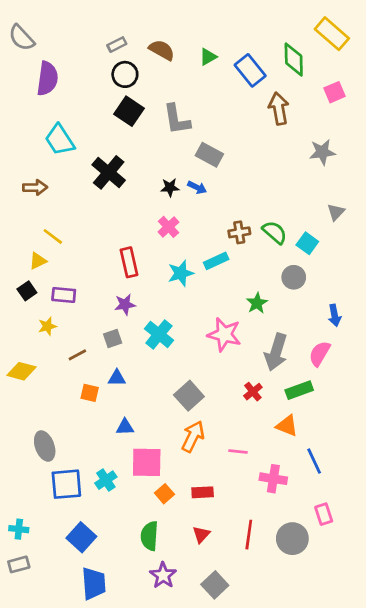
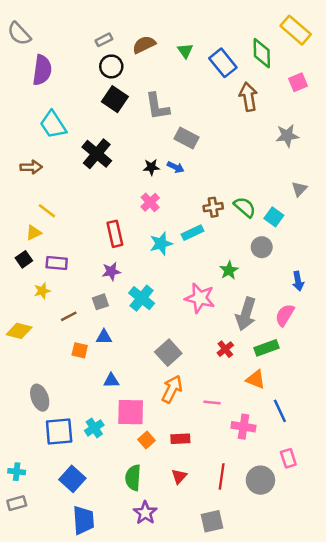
brown semicircle: (162, 50) -> (144, 45), turned -55
green triangle: (208, 57) -> (185, 51), turned -35
gray square: (215, 585) -> (212, 521), moved, turned 30

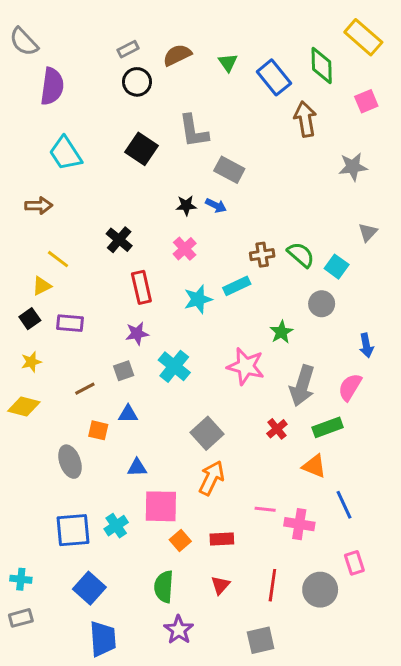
black square: (115, 99) -> (141, 149), moved
black cross: (97, 154) -> (119, 240), moved, size x0.7
yellow star: (42, 291) -> (31, 362), moved
gray ellipse: (40, 398) -> (70, 462), moved
pink line: (212, 402) -> (265, 509), moved

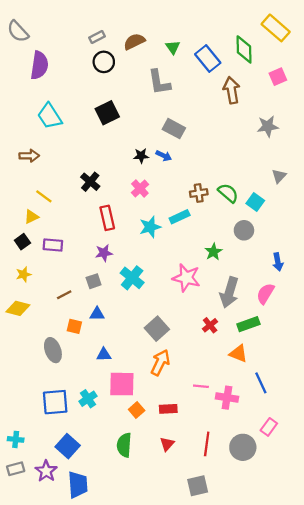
gray L-shape: (194, 131) -> (159, 82), moved
black square: (141, 149) -> (107, 113), turned 30
pink rectangle: (354, 563) -> (269, 427), turned 54
purple star: (179, 630) -> (46, 471), moved

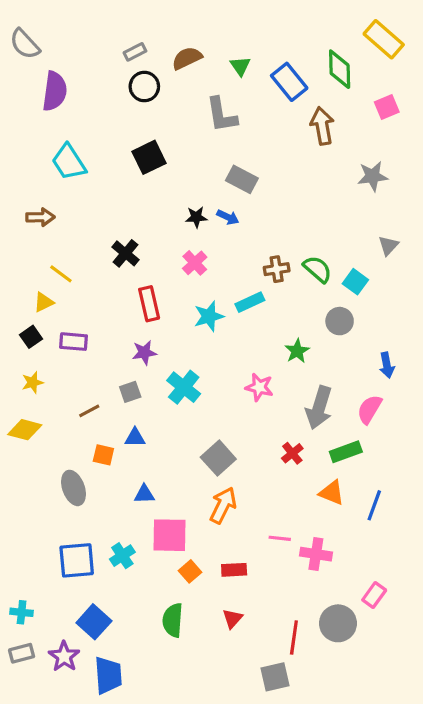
pink star: (186, 278) -> (259, 387), size x0.7
blue line: (261, 383) -> (374, 505), moved, turned 45
red line: (207, 444) -> (294, 638), moved

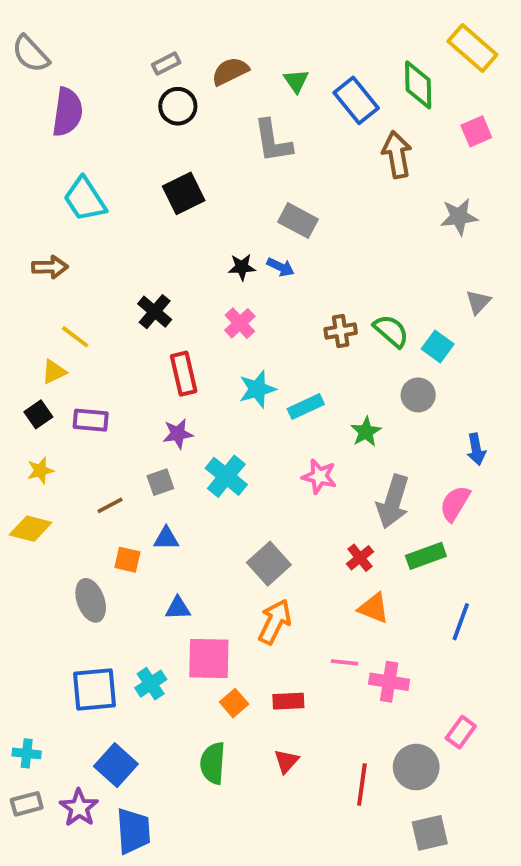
cyan rectangle: (250, 302) -> (306, 407), moved
orange triangle: (332, 493) -> (374, 608), moved
gray square: (275, 677) -> (430, 833), moved

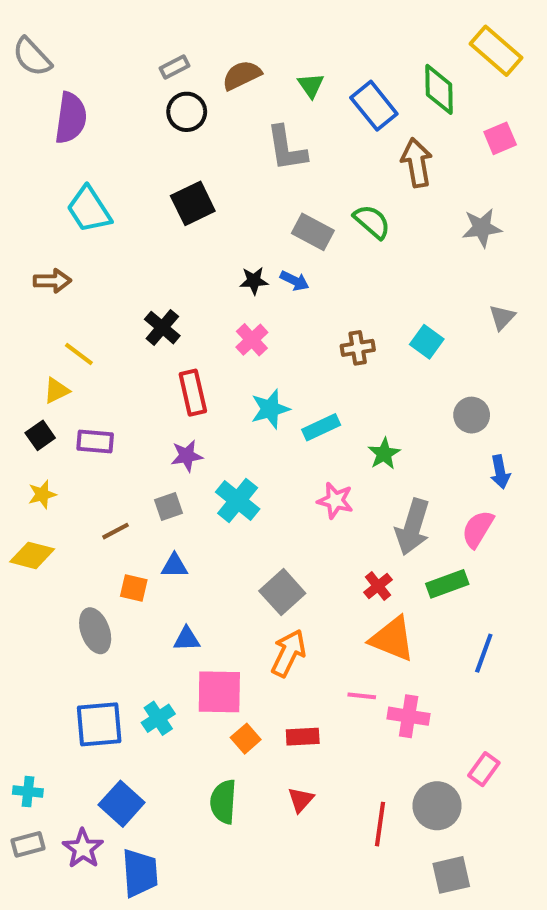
green semicircle: (391, 331) -> (372, 222), moved
cyan square: (438, 346) -> (427, 342), moved
gray circle: (418, 395) -> (472, 415), moved
orange triangle: (374, 608) -> (392, 639), size x1.4

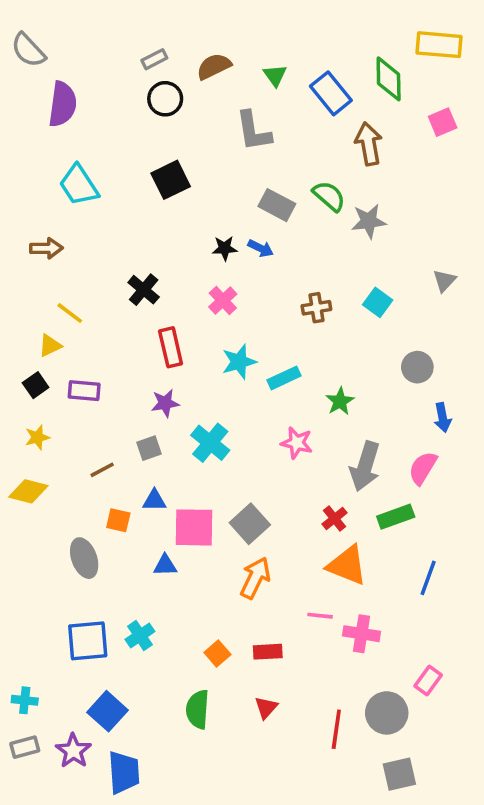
yellow rectangle: (496, 51) -> (439, 45), turned -36
gray star: (482, 228) -> (369, 221), moved
pink square: (219, 692) -> (194, 527), moved

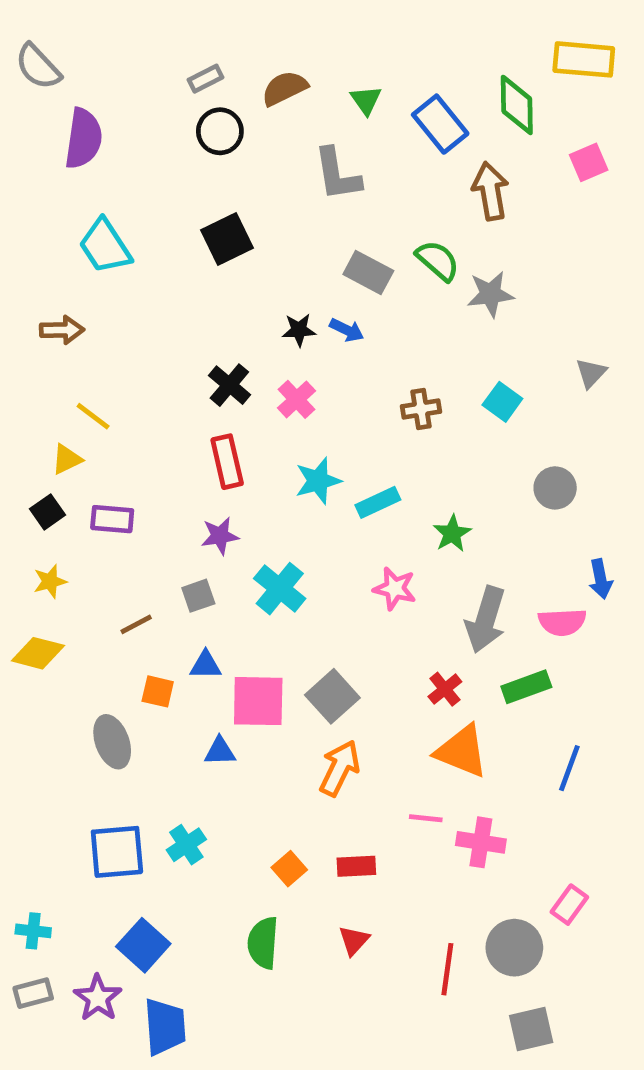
black cross: (144, 290) -> (229, 385), moved
blue arrow: (443, 418) -> (601, 579), moved
pink semicircle: (423, 468) -> (562, 622), turned -124

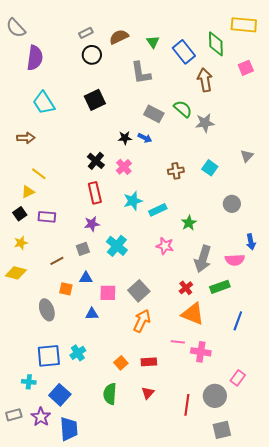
pink square: (258, 701) -> (108, 293), size x0.7
cyan cross: (33, 931) -> (29, 382), moved

